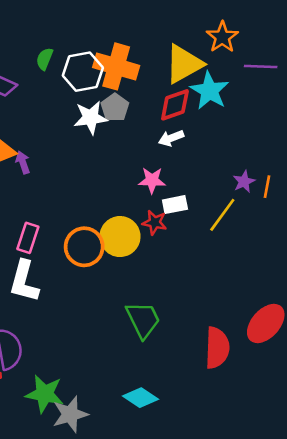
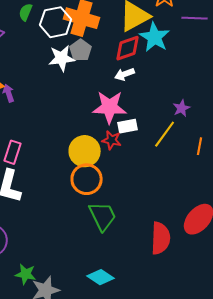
pink star: (152, 180) -> (110, 107), size x1.6
orange line: (267, 187) -> (200, 146), moved
orange circle: (84, 247) -> (87, 179), moved
green star: (45, 394) -> (26, 274), size x0.7

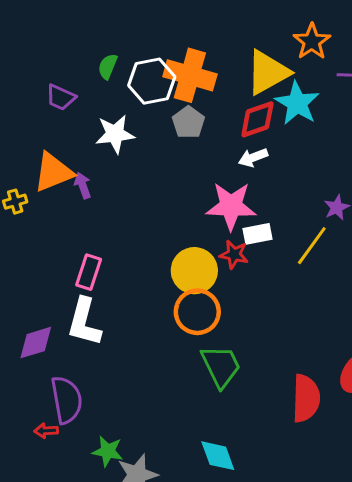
white star: (62, 58) -> (115, 134), moved
cyan diamond: (101, 277) -> (218, 456), turned 36

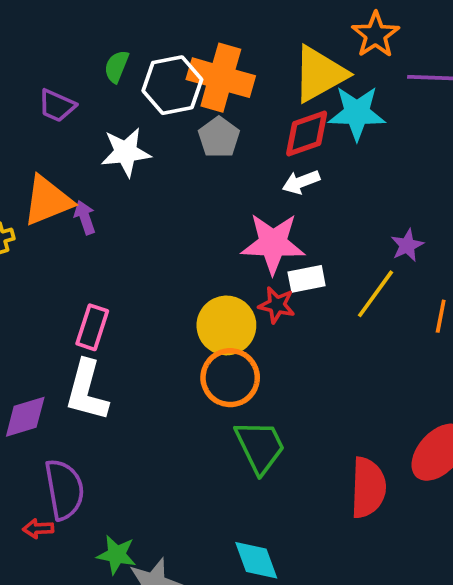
cyan star: (297, 103) -> (357, 113), turned -30

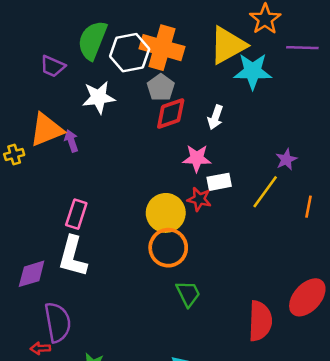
green semicircle: (116, 66) -> (92, 40), size x1.8
red diamond: (307, 134) -> (171, 114), moved
white arrow: (301, 182) -> (215, 117), turned -50
pink star: (273, 243) -> (197, 158), size x0.7
green trapezoid: (260, 447) -> (188, 294), size x0.7

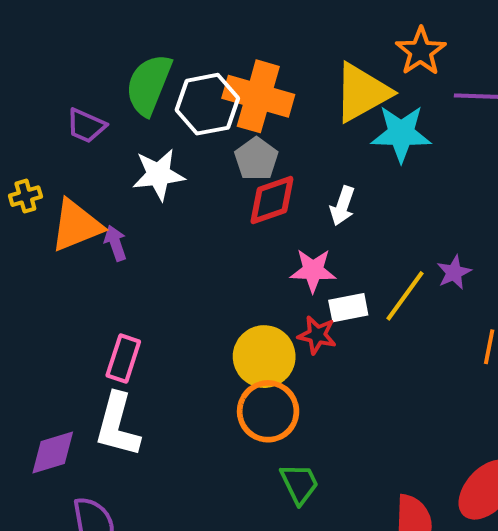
yellow cross: (14, 155) -> (25, 196), moved
yellow line: (265, 192) -> (405, 296), moved

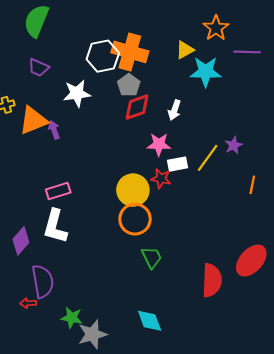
green semicircle: (149, 85) -> (36, 21), moved
yellow triangle: (362, 92) -> (185, 50), size x0.6
pink rectangle: (123, 359) -> (58, 191), turned 55
purple diamond: (53, 452) -> (21, 241), turned -32

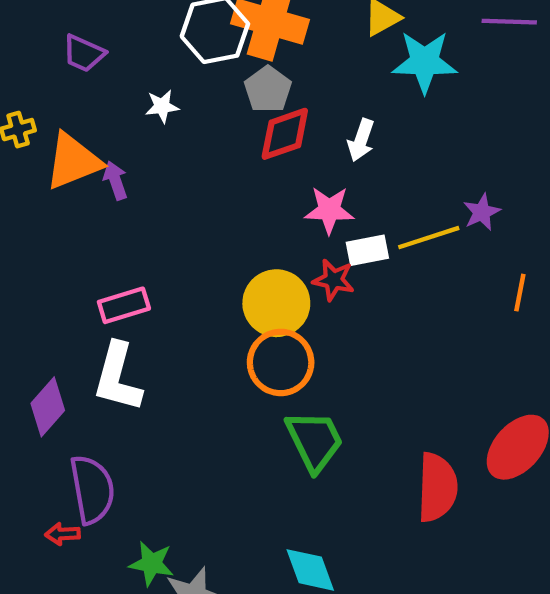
white star: (77, 93) -> (162, 106), size x0.6
yellow line: (208, 158) -> (429, 238), turned 36
green trapezoid: (152, 257) -> (314, 441), size x1.4

